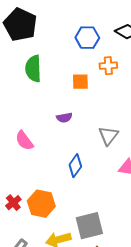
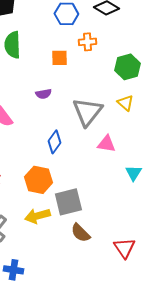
gray triangle: (108, 136) -> (87, 112), size x1.5
orange hexagon: (41, 204) -> (38, 180), moved

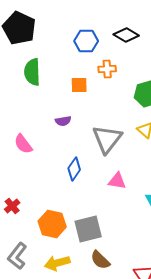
pink triangle: (106, 144) -> (117, 181), moved
orange hexagon: (38, 180) -> (52, 224), moved
yellow arrow: (37, 216) -> (57, 263), moved

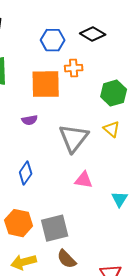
orange square: (79, 85) -> (46, 84), size x1.8
blue diamond: (74, 169) -> (26, 173), moved

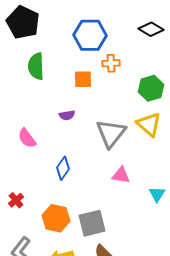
black diamond: (93, 34) -> (151, 29), moved
blue hexagon: (53, 40) -> (90, 35), size x1.4
orange square: (46, 84) -> (83, 79), size x0.6
yellow triangle: (112, 129) -> (149, 124), size x1.5

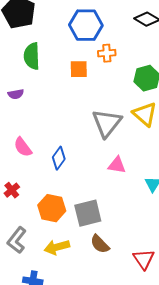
purple semicircle: (67, 115) -> (16, 94), moved
pink semicircle: (27, 138) -> (23, 147), moved

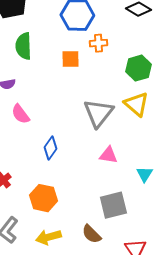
pink semicircle: (23, 147) -> (20, 114), moved
gray square: (88, 213) -> (113, 205), moved

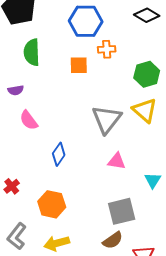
brown semicircle: (91, 234) -> (113, 240), moved, turned -80

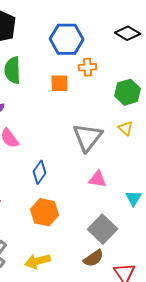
yellow triangle: (145, 110) -> (126, 128), size x0.6
orange hexagon: (52, 204) -> (45, 212), moved
gray square: (122, 211) -> (103, 229), turned -32

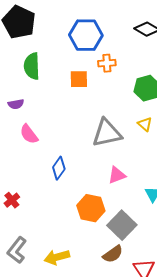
gray triangle: (88, 137) -> (107, 133), turned 40
pink triangle: (98, 179) -> (117, 175), turned -30
orange hexagon: (45, 212) -> (91, 208), moved

